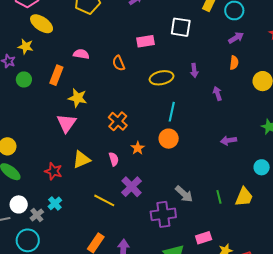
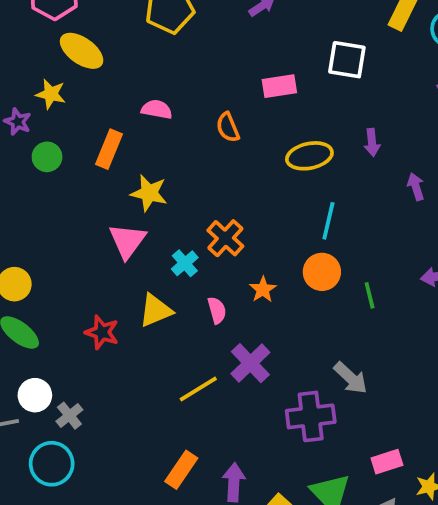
green line: (219, 197) -> (370, 295), moved
yellow line: (104, 200) -> (198, 389), turned -60
cyan cross: (55, 203) -> (185, 263), moved

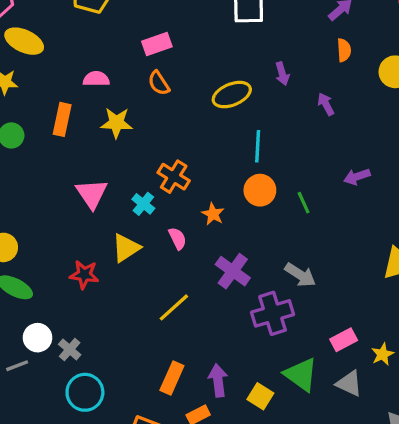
pink rectangle: (279, 86) -> (157, 44), moved
yellow star: (149, 193) -> (116, 123), moved
purple cross: (250, 363) -> (233, 271), moved
cyan circle: (52, 464) -> (85, 392), moved

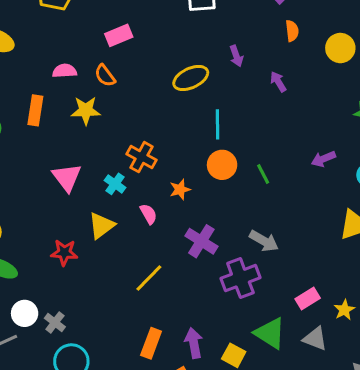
orange semicircle: (159, 83) -> (105, 76), moved
purple arrow: (357, 177) -> (323, 159), moved
orange star: (213, 214) -> (180, 189), turned 30

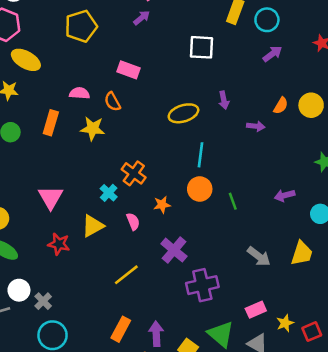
orange semicircle: (292, 31) -> (281, 106), moved, turned 30
pink rectangle: (119, 35) -> (128, 70), turned 35
purple arrow: (278, 82) -> (256, 126), turned 120
pink triangle: (67, 177) -> (51, 197), moved
gray arrow: (264, 241) -> (259, 256), moved

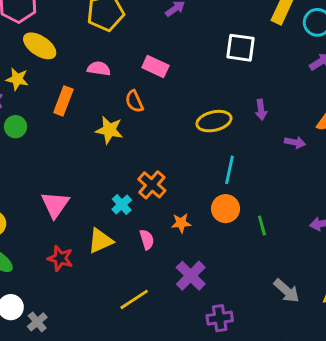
pink semicircle: (79, 93) -> (99, 69), moved
orange rectangle: (51, 123) -> (63, 101), moved
purple cross: (202, 285) -> (220, 318), size x0.7

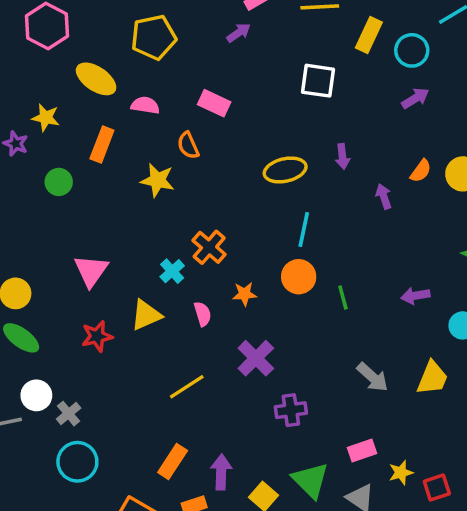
yellow ellipse: (40, 46) -> (96, 79), moved
green circle: (15, 127) -> (59, 182), moved
purple arrow: (295, 142) -> (384, 196), turned -120
red star: (60, 258) -> (97, 336), turned -30

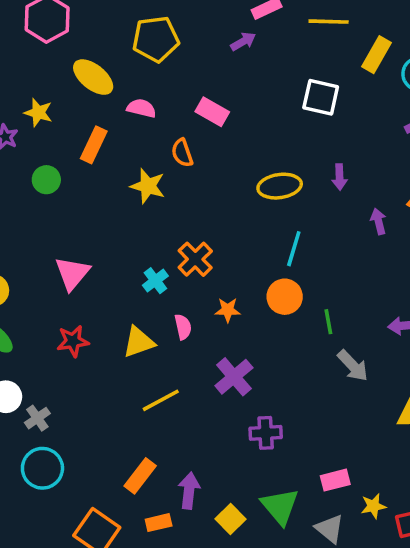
yellow triangle: (146, 315) -> (139, 342), moved
gray arrow: (372, 377) -> (353, 366), moved

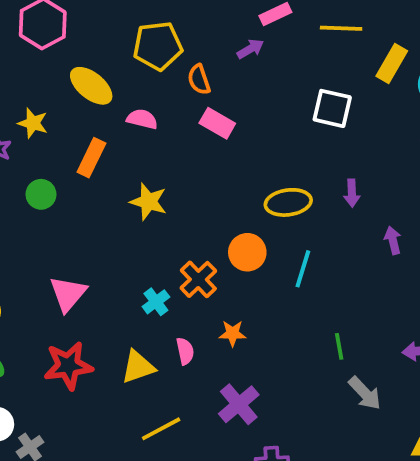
orange semicircle: (182, 153) -> (199, 80), moved
orange circle: (285, 297) -> (247, 252), moved
red star: (73, 341) -> (68, 366), size x1.4

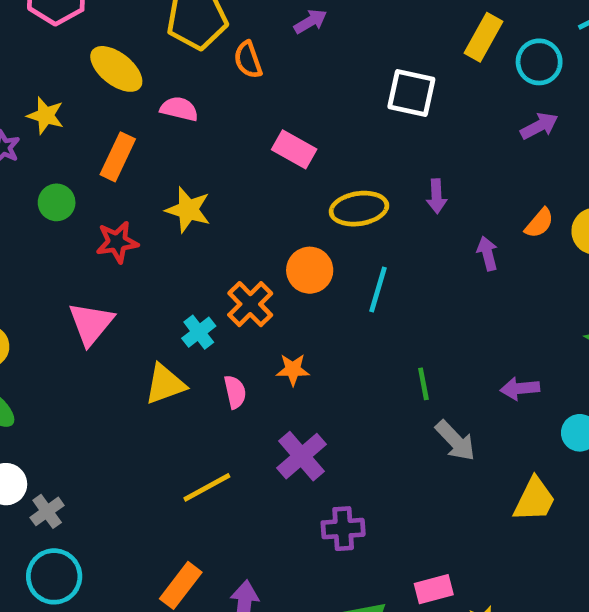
pink rectangle: (217, 123) -> (294, 149), moved
red star: (68, 366) -> (117, 242), moved, size x0.7
yellow triangle: (138, 367) -> (165, 384), moved

